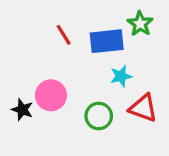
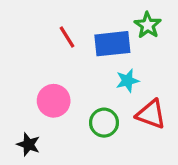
black star: (22, 110) -> (28, 144), moved

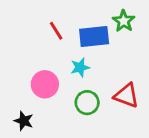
cyan star: (128, 81) -> (80, 67), moved

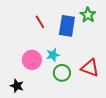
blue rectangle: (94, 36) -> (67, 26), turned -75
cyan star: (80, 67) -> (53, 55), moved

